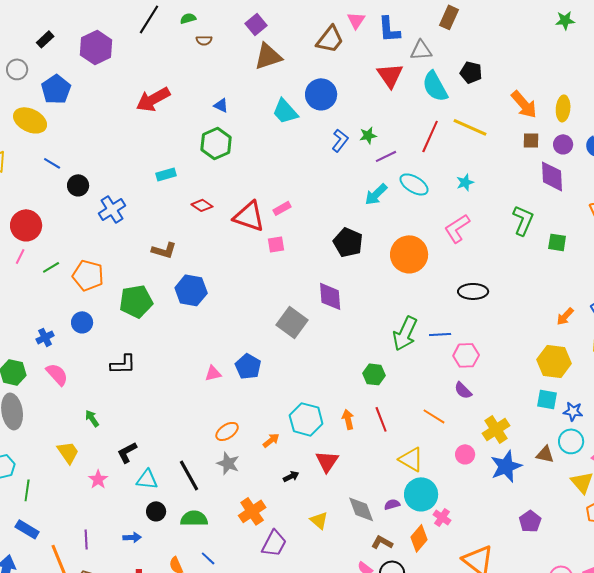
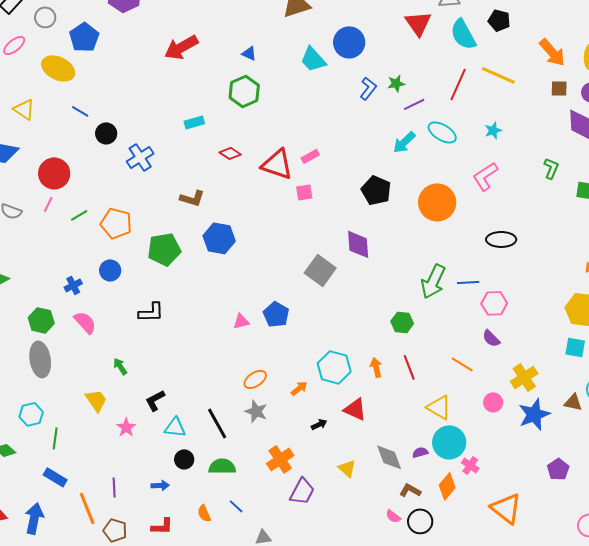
green L-shape: (523, 220) -> (551, 168), size x0.7
red triangle: (327, 461) -> (355, 409), turned -40

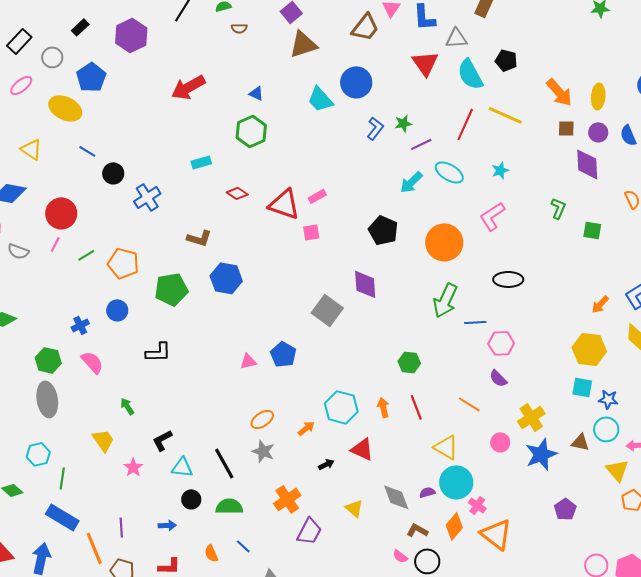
green arrow: (433, 281) -> (445, 300), moved
blue rectangle: (55, 477) -> (62, 517), size x1.4
orange triangle: (506, 508) -> (496, 534), moved

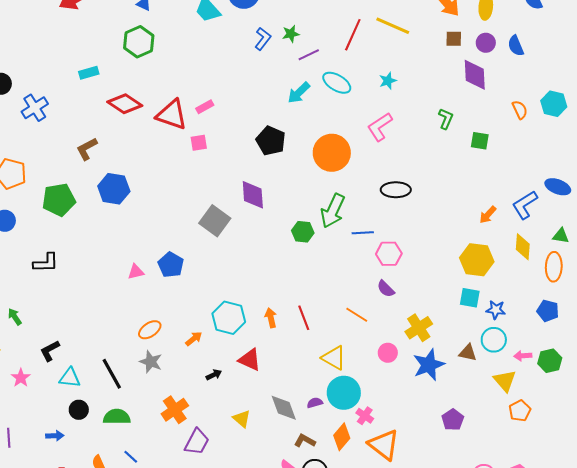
red diamond: (237, 193) -> (125, 104), size x1.6
brown L-shape: (199, 238) -> (87, 149), turned 135
green hexagon: (409, 362) -> (303, 232), moved

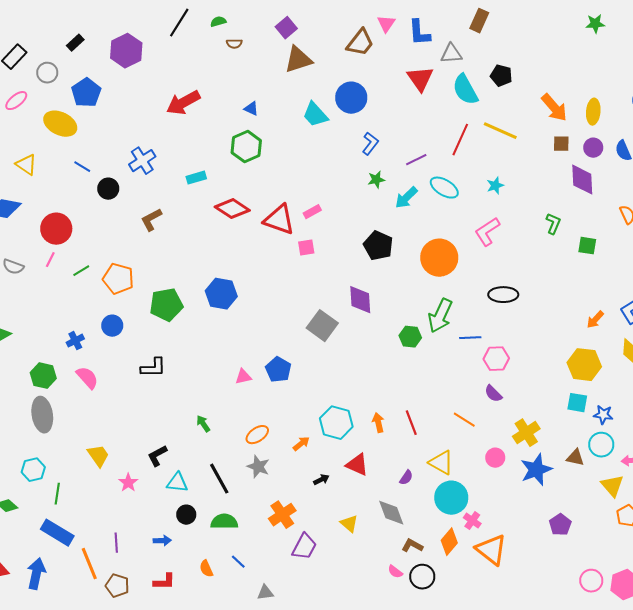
green star: (291, 34) -> (376, 180), moved
blue cross: (35, 108) -> (142, 161), moved
brown L-shape: (87, 149) -> (151, 220), moved
green arrow: (15, 317) -> (203, 424), moved
purple semicircle: (315, 403) -> (406, 478), moved, turned 140

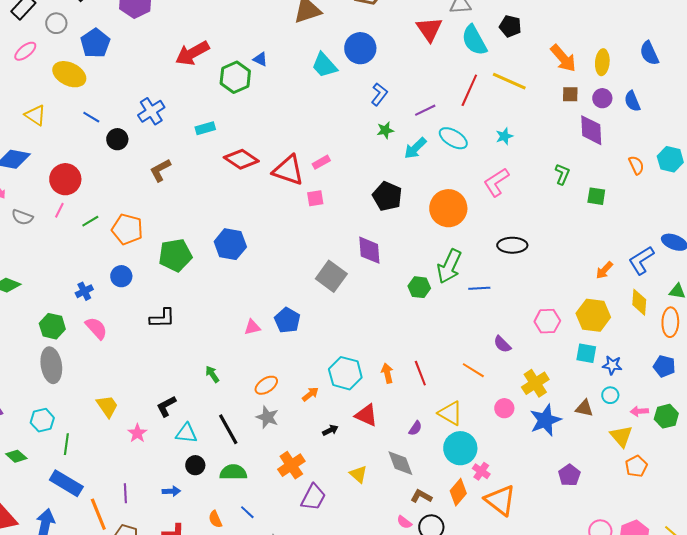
green hexagon: (246, 147) -> (235, 77), moved
pink hexagon: (496, 359) -> (547, 321), moved
cyan circle: (601, 445) -> (610, 395), size x0.7

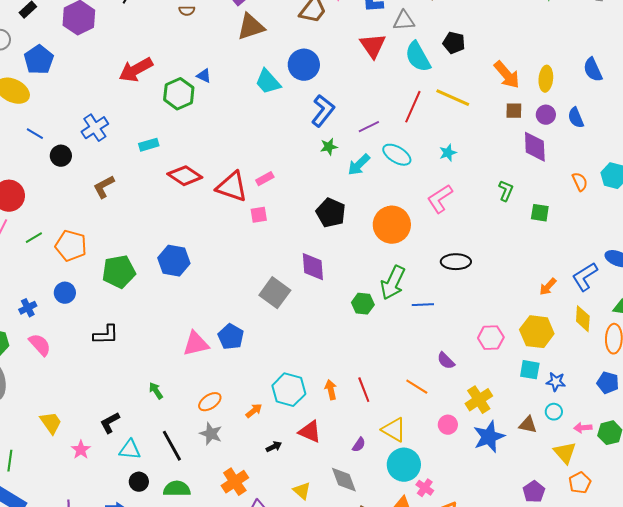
blue L-shape: (379, 94) -> (323, 111), size x1.4
pink triangle: (252, 327) -> (196, 344), size x1.6
purple pentagon: (569, 475) -> (534, 492), moved

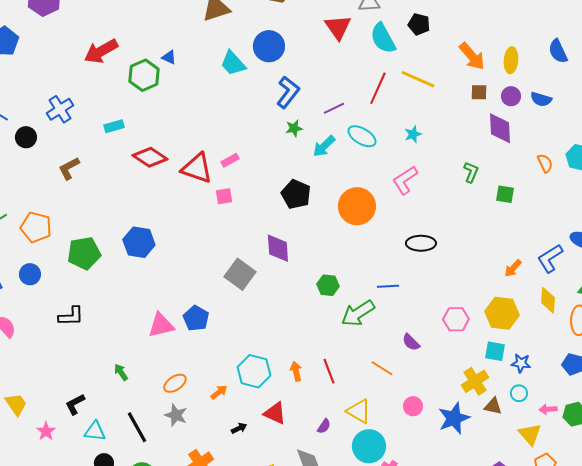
blue semicircle: (576, 118) -> (541, 99), turned -50
green arrow: (393, 283) -> (358, 313), moved, turned 32
yellow cross: (479, 400) -> (475, 381), moved

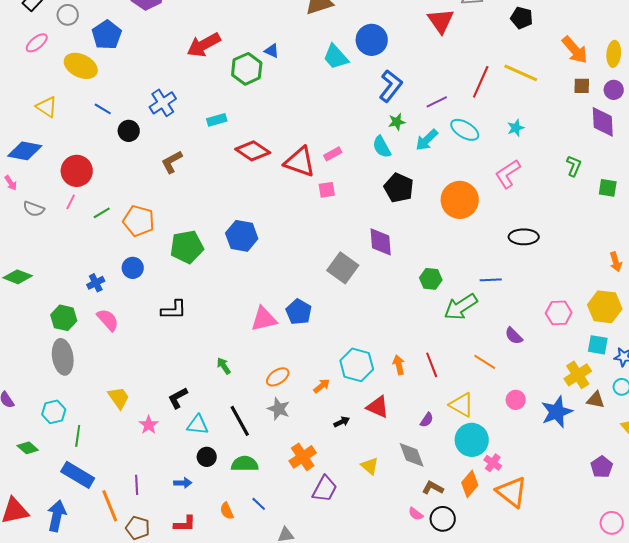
cyan semicircle: (383, 38) -> (382, 147), moved, size x0.7
orange arrow: (513, 268) -> (616, 262), turned -60

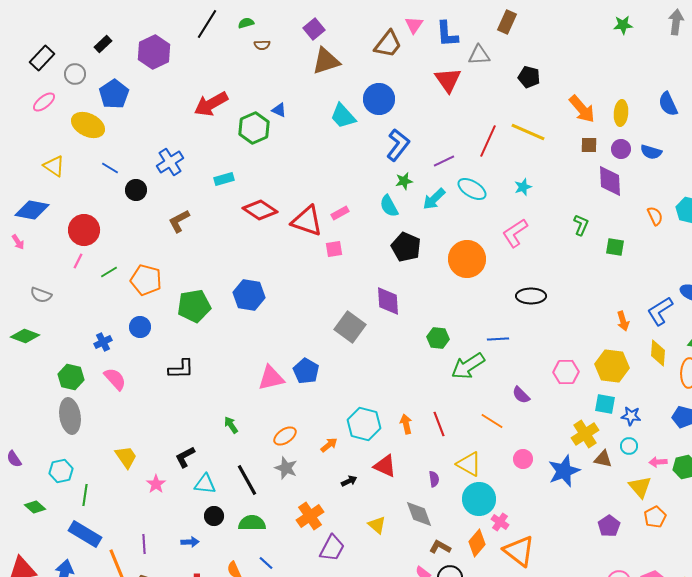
gray semicircle: (34, 209) -> (41, 295), moved
purple semicircle: (427, 420) -> (434, 479), turned -42

